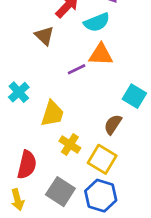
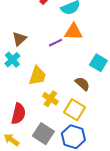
brown triangle: (44, 36) -> (19, 39), moved, turned 35
brown semicircle: (113, 124) -> (82, 84), turned 98
yellow arrow: (17, 200) -> (11, 140), turned 140

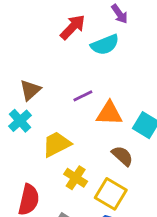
orange triangle: (73, 32) -> (109, 113), moved
yellow trapezoid: (37, 76) -> (57, 144), turned -135

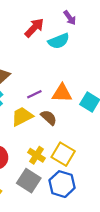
purple line: (83, 96) -> (34, 94), moved
brown semicircle: (122, 156) -> (49, 118), moved
yellow cross: (76, 178) -> (37, 155), moved

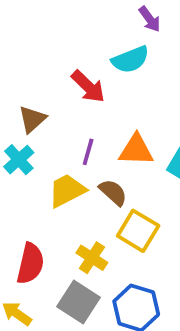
red arrow: (34, 28) -> (88, 86), moved, turned 90
purple line: (34, 94) -> (88, 152), turned -48
yellow square: (63, 154) -> (138, 231), moved

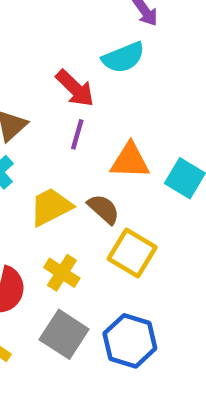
purple line: (88, 152) -> (77, 134), moved
yellow cross: (92, 258) -> (62, 273), moved

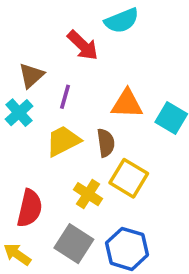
purple line: (77, 134) -> (65, 97), moved
brown semicircle: (104, 209) -> (106, 143), turned 40
yellow cross: (62, 273) -> (88, 194), moved

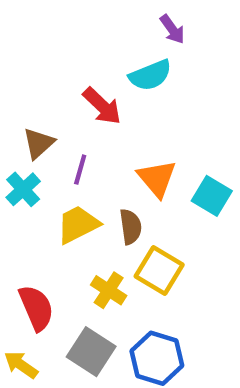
orange triangle: (127, 104) -> (157, 178), turned 48
red semicircle: (30, 208) -> (36, 308), turned -36

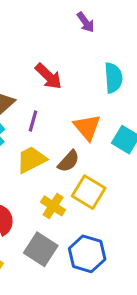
purple arrow: (172, 29) -> (86, 22), moved
cyan semicircle: (150, 75) -> (113, 78), moved, turned -72
brown semicircle: (131, 227) -> (69, 161), turned 50

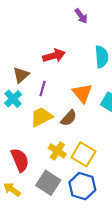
red arrow: (48, 76) -> (54, 56), turned -60
yellow square: (89, 192) -> (83, 154), moved

